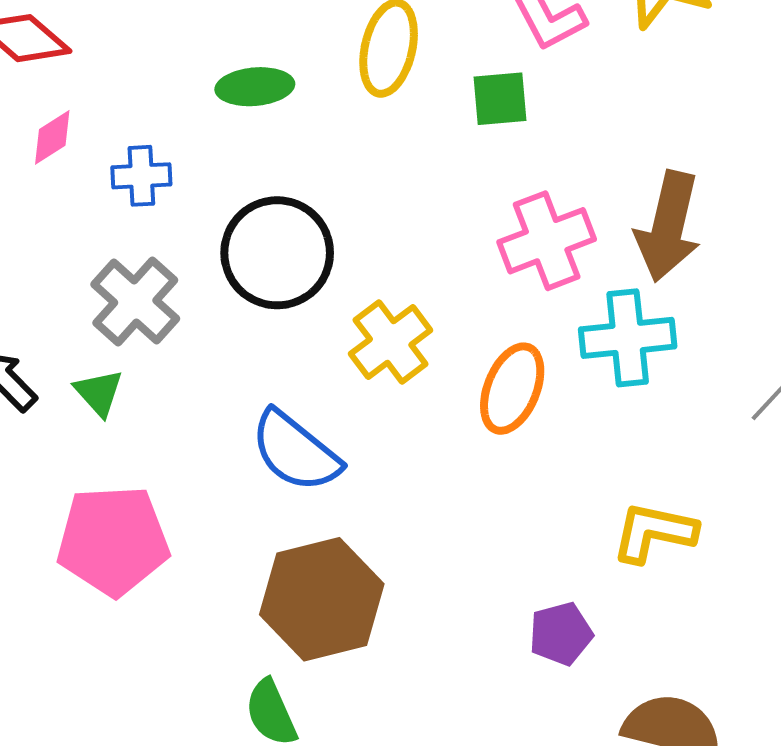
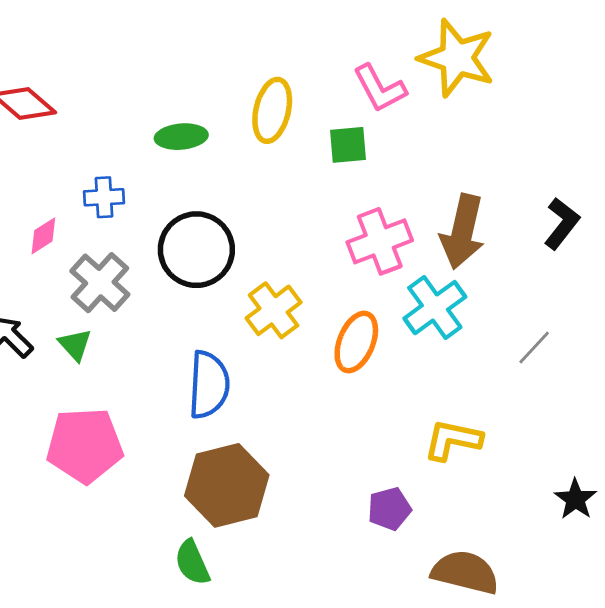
pink diamond: (52, 137) -> (43, 236), moved
cyan cross: (628, 338) -> (435, 308), turned -30
blue semicircle: (295, 451) -> (209, 385), turned -126

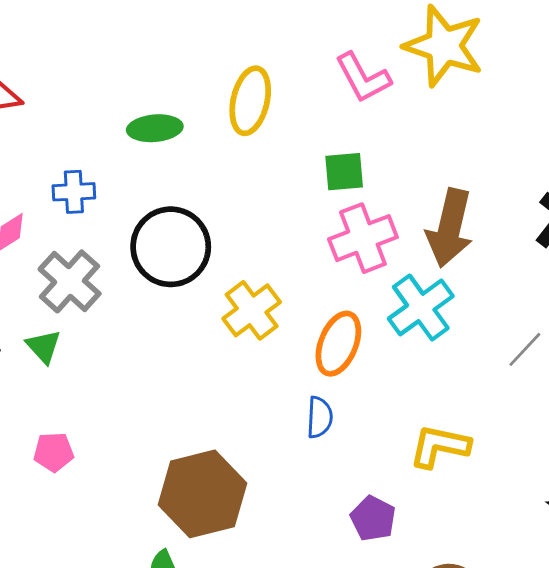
green square: (348, 145) -> (344, 172), moved
blue semicircle: (209, 385) -> (320, 417), moved, size x0.6
pink pentagon: (85, 445) -> (54, 452), size x0.5
purple pentagon: (389, 509) -> (373, 519), turned -30

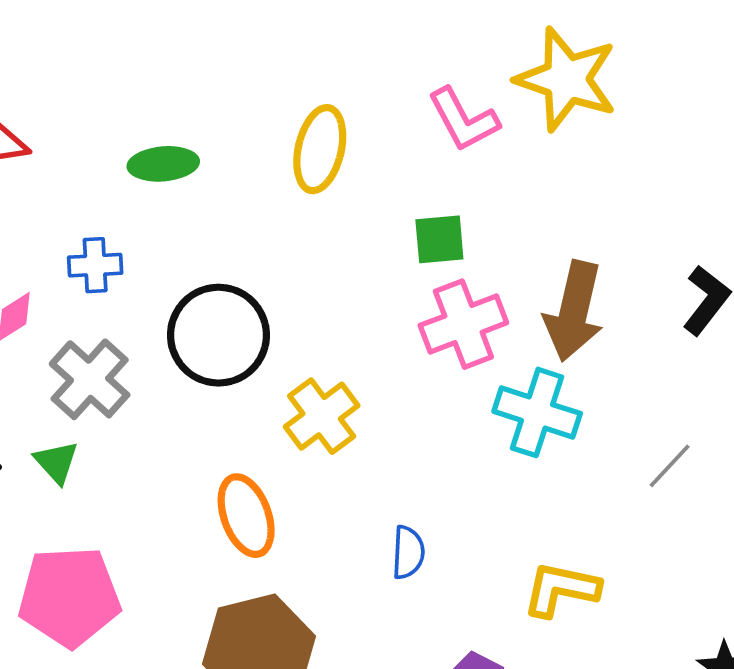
green ellipse: (155, 128) -> (163, 164), moved
cyan cross: (421, 307) -> (537, 412), turned -36
orange ellipse: (338, 344) -> (246, 516), moved, turned -42
pink pentagon: (54, 452) -> (69, 597), size x2.0

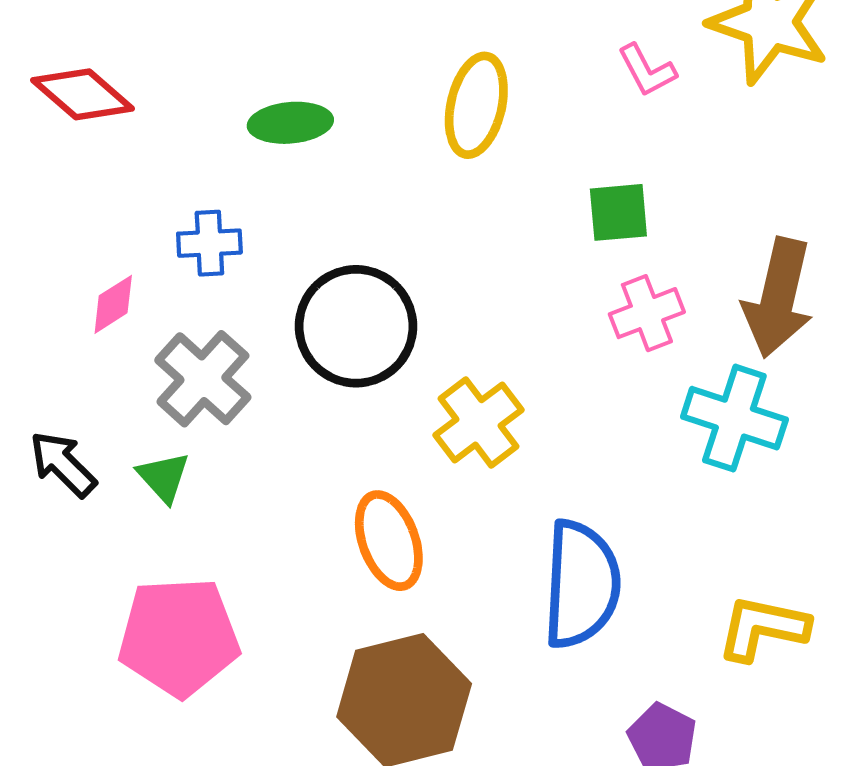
pink L-shape: (463, 120) -> (647, 70), size x0.7
pink cross: (463, 324) -> (647, 313), size x0.7
blue semicircle: (408, 552) -> (581, 584), size x2.0

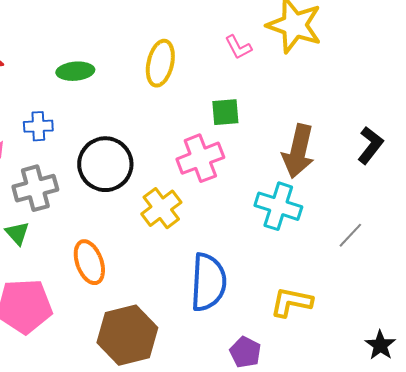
pink cross: (647, 313) -> (200, 158), moved, size x1.4
gray cross: (203, 379) -> (35, 188), turned 33
orange ellipse: (389, 541) -> (89, 262), moved

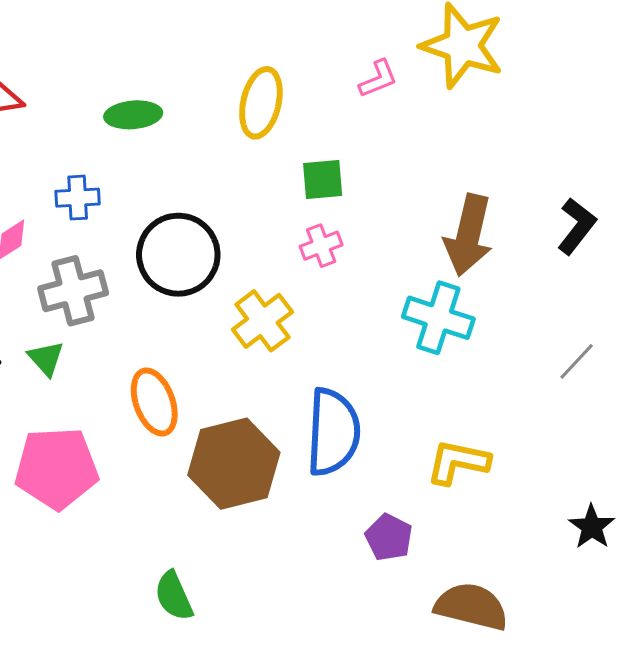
pink L-shape: (238, 47) -> (378, 79), turned -84
green square: (225, 112) -> (323, 179), moved
pink cross: (200, 158) -> (321, 246), size x0.6
gray line: (350, 235) -> (577, 361), moved
brown hexagon: (127, 335) -> (234, 464), moved

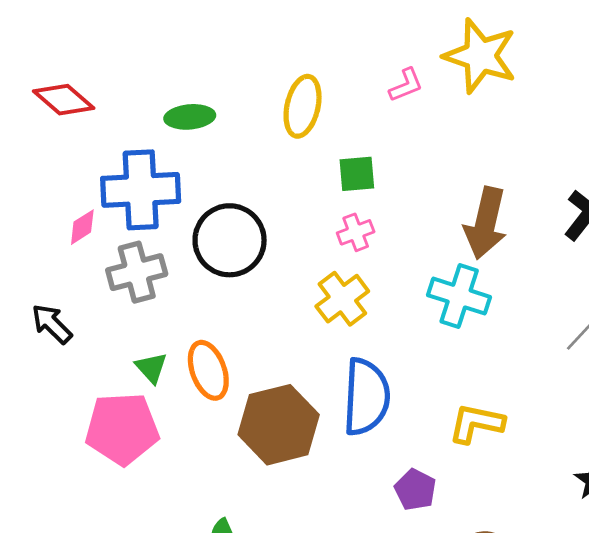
blue cross: (78, 198) -> (141, 190), size x2.0
yellow cross: (262, 321) -> (342, 299), moved
green triangle: (46, 358) -> (151, 368), moved

